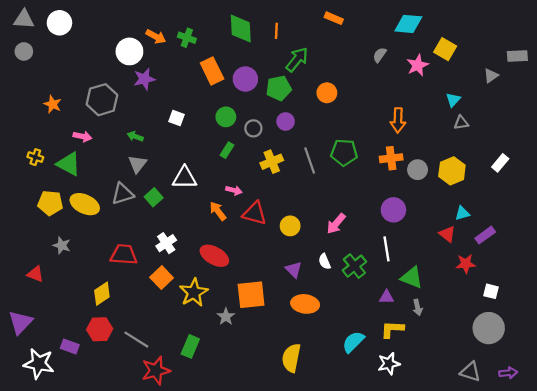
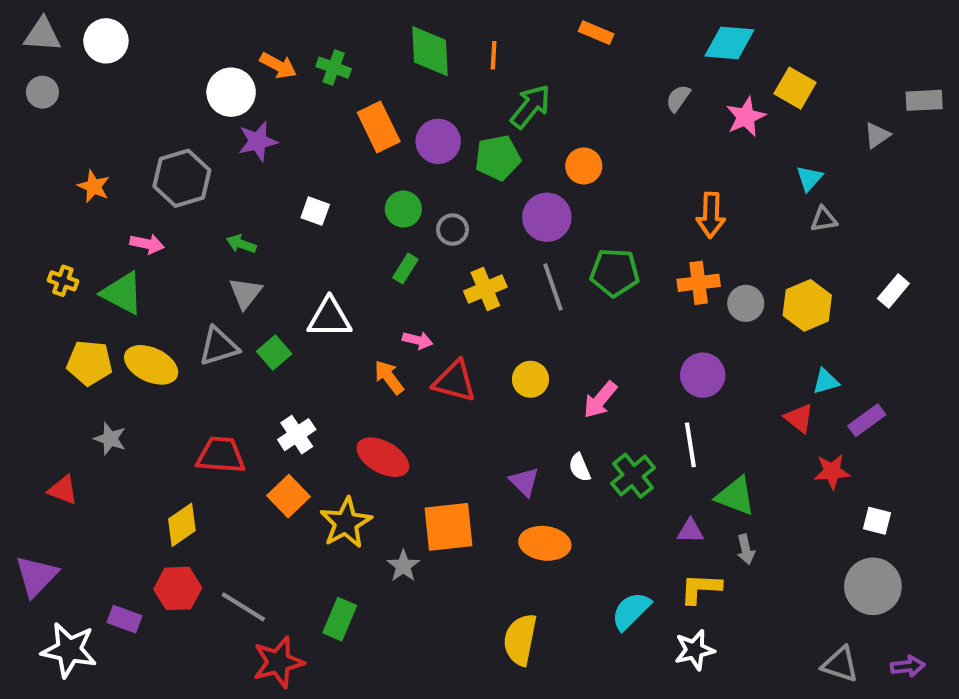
purple circle: (286, 121) -> (547, 217), moved, size x1.5
yellow circle: (290, 226) -> (530, 379), moved

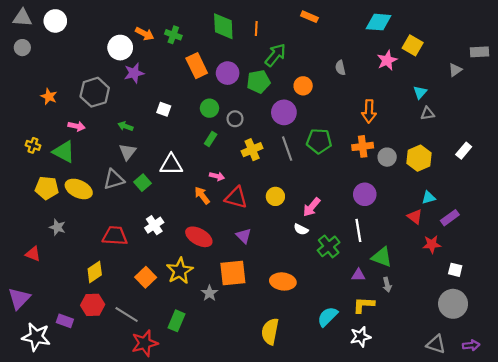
gray semicircle: (678, 98) -> (340, 68), moved, turned -48
white semicircle: (580, 467) -> (301, 229), moved, turned -40
purple triangle: (524, 482) -> (244, 236), moved
orange square: (288, 496) -> (146, 277), moved

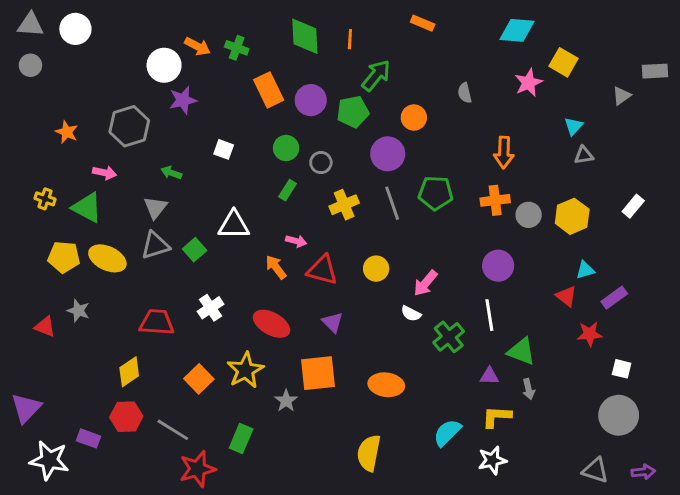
gray triangle: (128, 152) -> (155, 208), moved
red triangle: (33, 254) -> (45, 327), moved

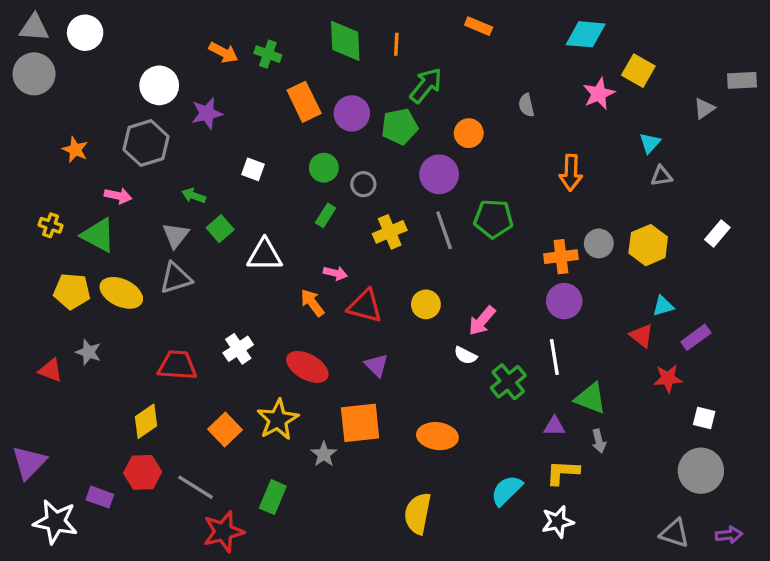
gray circle: (30, 65) -> (34, 74), size x1.6
white circle: (164, 65) -> (159, 85), moved
orange cross: (495, 200) -> (561, 257), moved
green square: (195, 250) -> (220, 229), moved

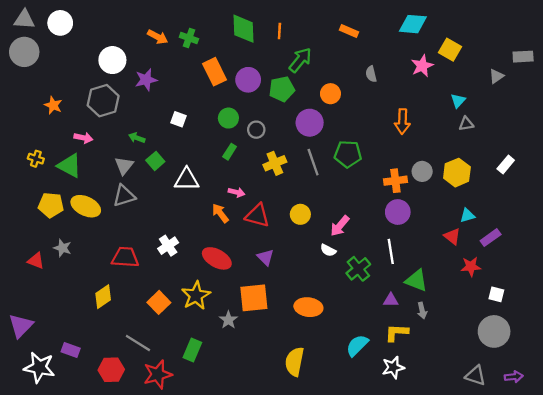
orange rectangle: (479, 26) -> (349, 31), moved
red hexagon: (143, 472) -> (111, 370), moved

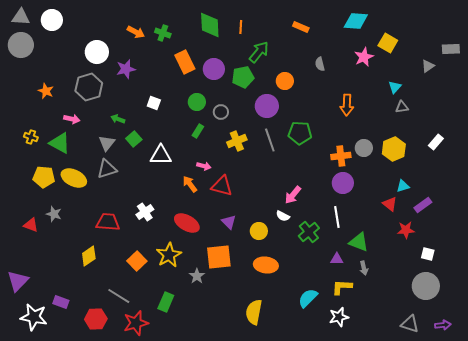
yellow circle: (300, 214) -> (259, 231), moved

